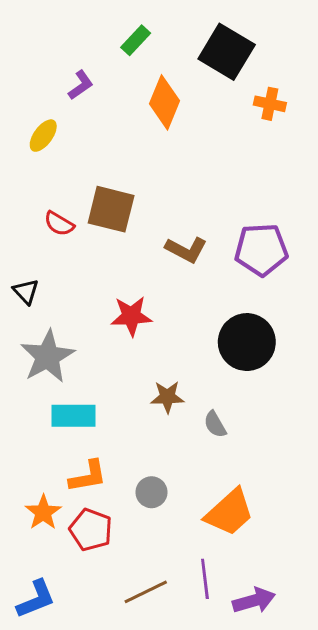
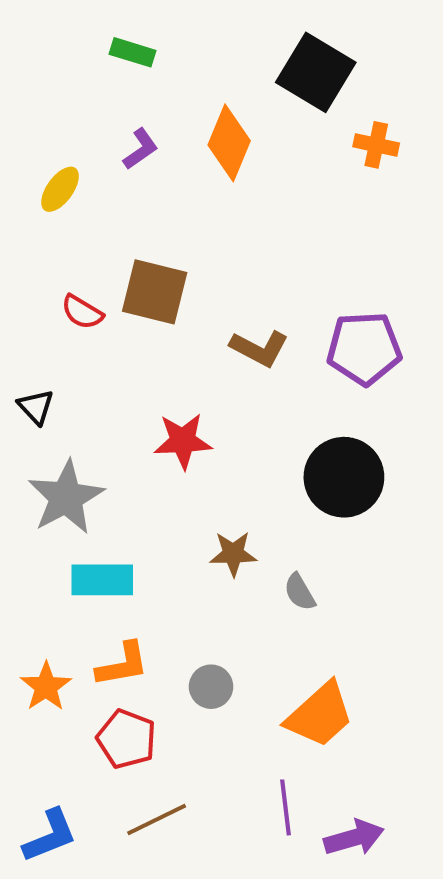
green rectangle: (136, 40) -> (132, 52), moved, turned 64
purple L-shape: (81, 85) -> (141, 149), moved
orange star: (43, 512) -> (46, 687), moved
brown line: (146, 592) -> (157, 820), moved

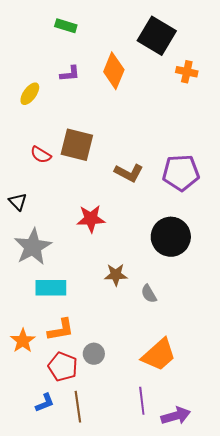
purple L-shape: (141, 149) -> (70, 74), turned 30
gray circle: (211, 687) -> (94, 354), moved
brown line: (157, 820) -> (78, 407), turned -72
blue L-shape: (50, 836) -> (45, 403), moved, size x0.7

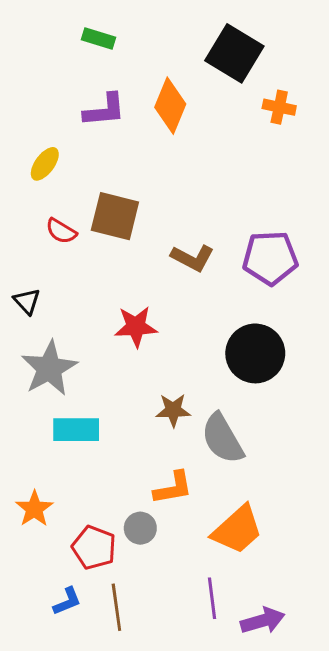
purple L-shape: (70, 74) -> (104, 110), size x1.4
yellow ellipse: (30, 94) -> (45, 164), moved
gray semicircle: (149, 294) -> (222, 439), size x1.8
orange L-shape: (61, 330) -> (173, 488), moved

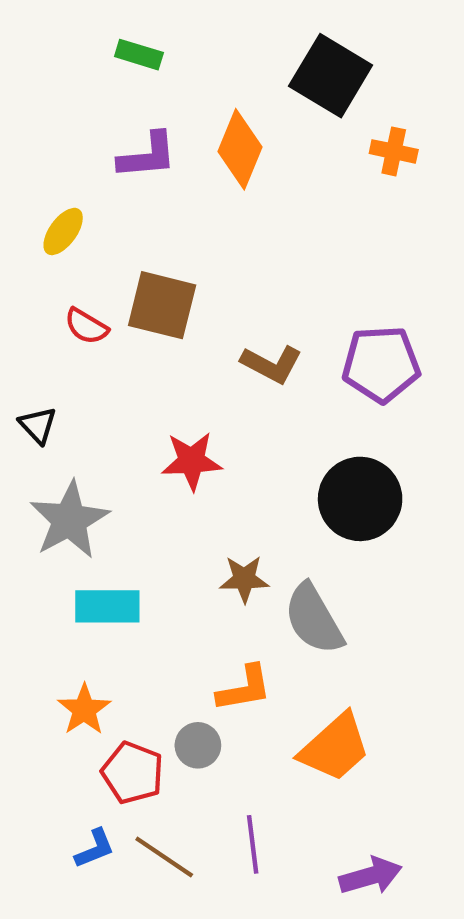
orange star: (34, 509) -> (84, 710), moved
purple line: (212, 598) -> (253, 844), moved
brown line: (116, 607) -> (164, 857), turned -48

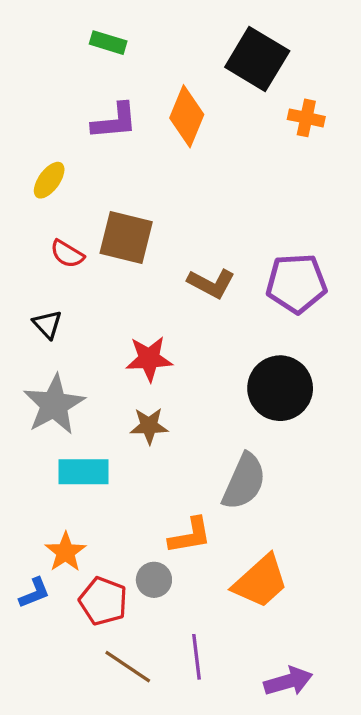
black triangle: (38, 425) -> (48, 324), moved
brown star: (244, 579) -> (149, 426), moved
gray semicircle: (314, 619) -> (244, 482), turned -126
blue L-shape: (95, 849) -> (34, 593), moved

